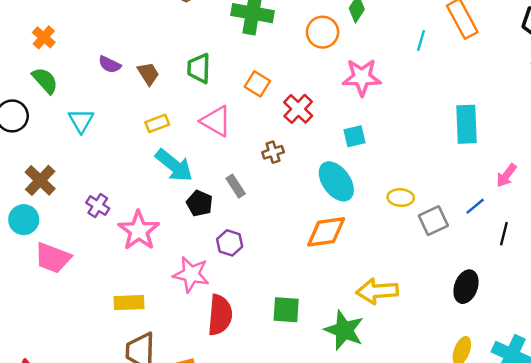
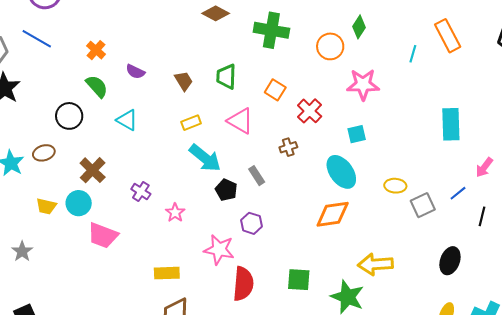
purple semicircle: (110, 64) -> (135, 72), moved
cyan triangle: (81, 121) -> (127, 120), turned -30
pink star: (139, 230) -> (175, 213), size x0.6

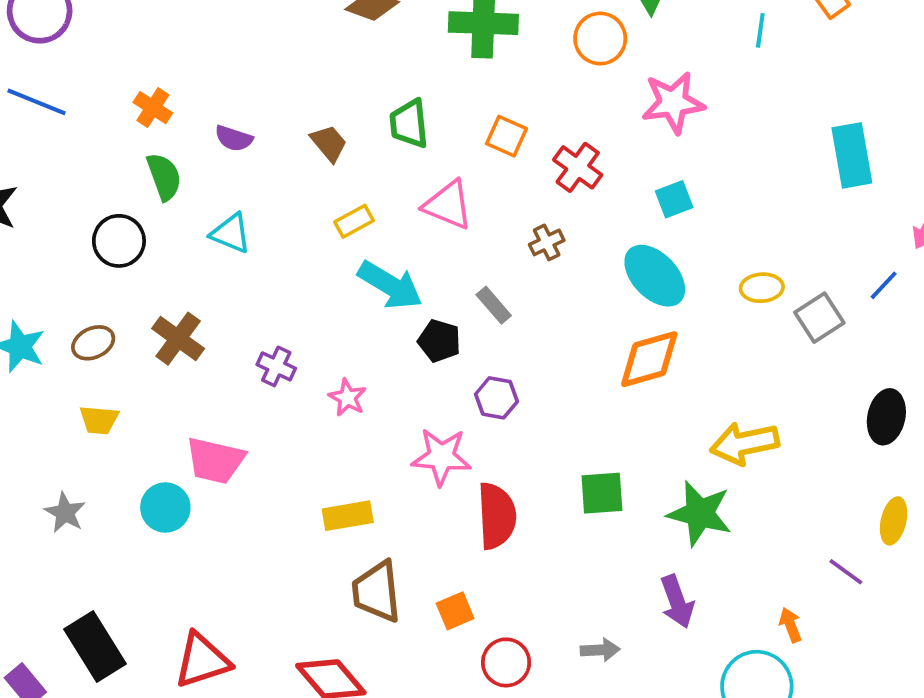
green semicircle: (97, 86) -> (164, 177), turned 30
brown ellipse: (44, 153) -> (93, 343), moved
cyan circle: (79, 203) -> (165, 507), moved

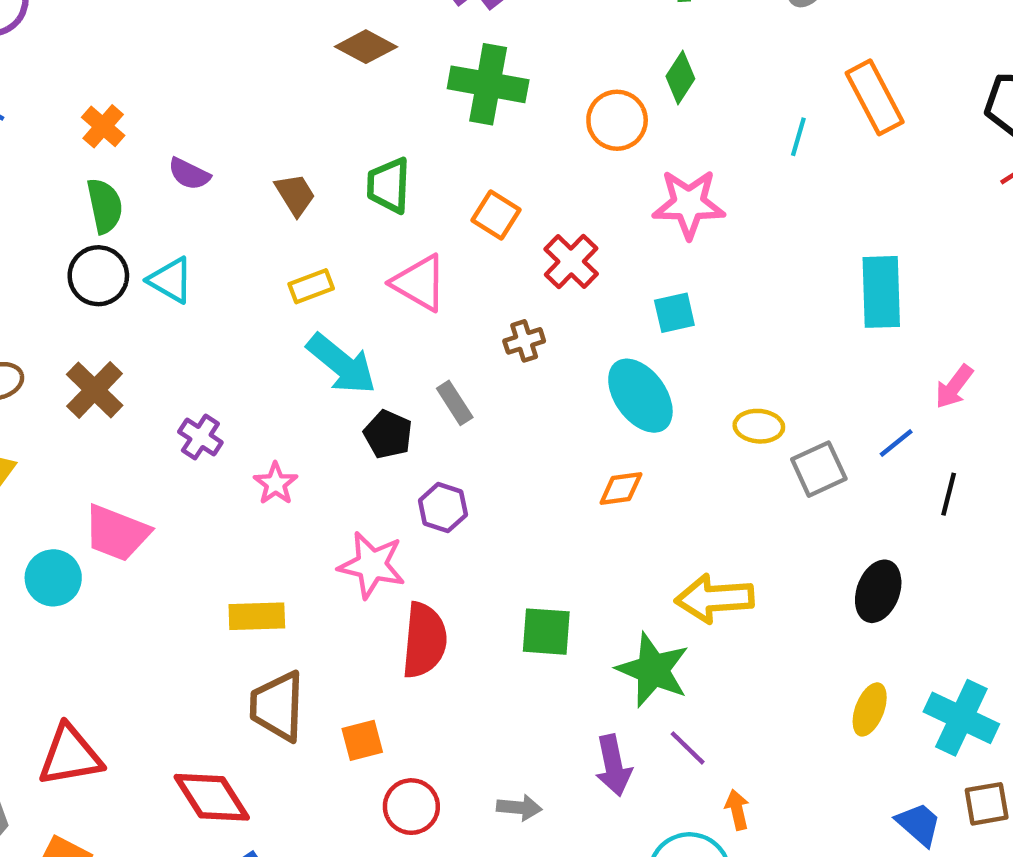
black circle: (119, 241) -> (98, 276), moved
orange diamond: (649, 359) -> (621, 489), size x0.6
purple line: (846, 572) -> (688, 748), moved

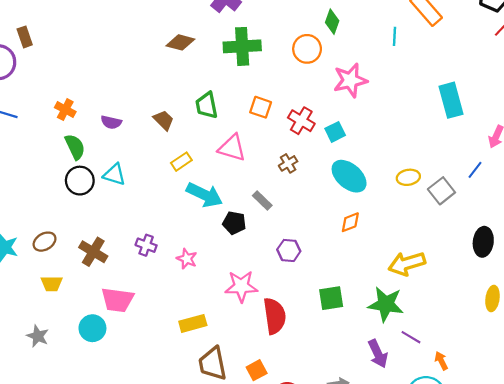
cyan square: (674, 313) -> (335, 132), moved
brown cross: (95, 390) -> (93, 252), moved
purple hexagon: (443, 508) -> (289, 250), moved

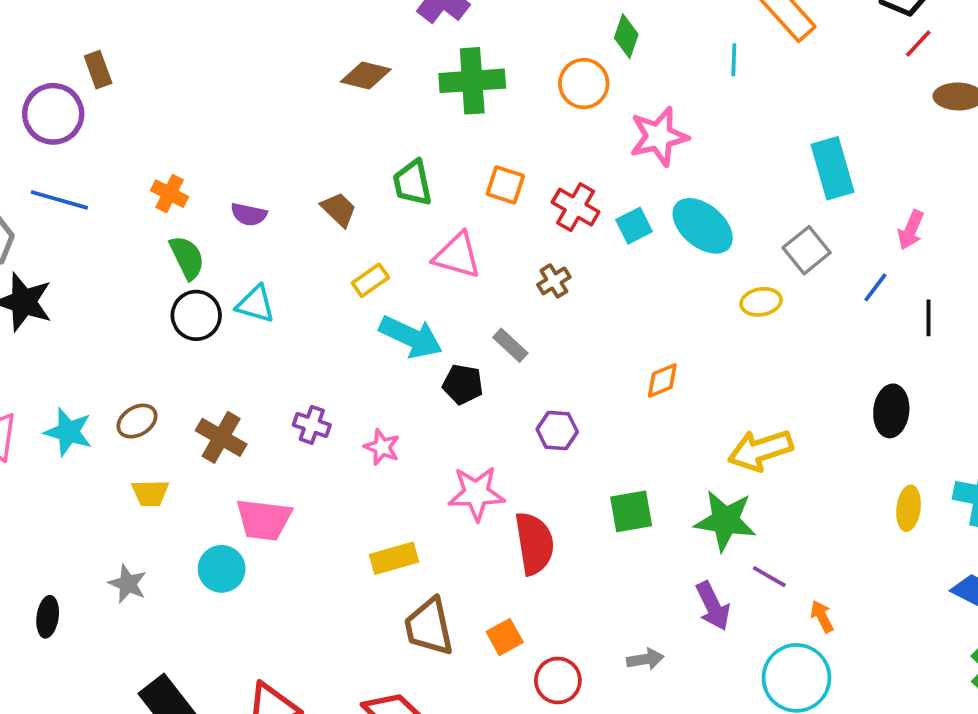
cyan ellipse: (349, 176) -> (703, 226), moved
gray square: (441, 191) -> (807, 250), moved

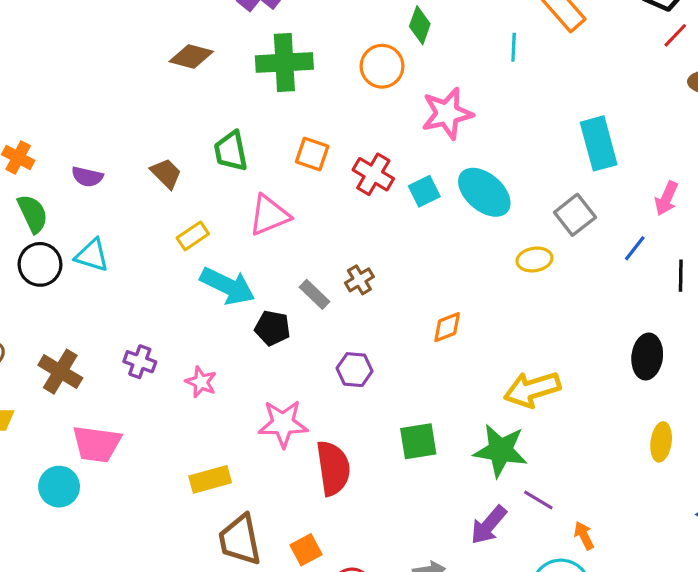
pink triangle: (457, 255) -> (269, 215), turned -39
brown cross: (554, 281) -> (359, 280), moved
purple arrow: (713, 606) -> (489, 525), turned 66

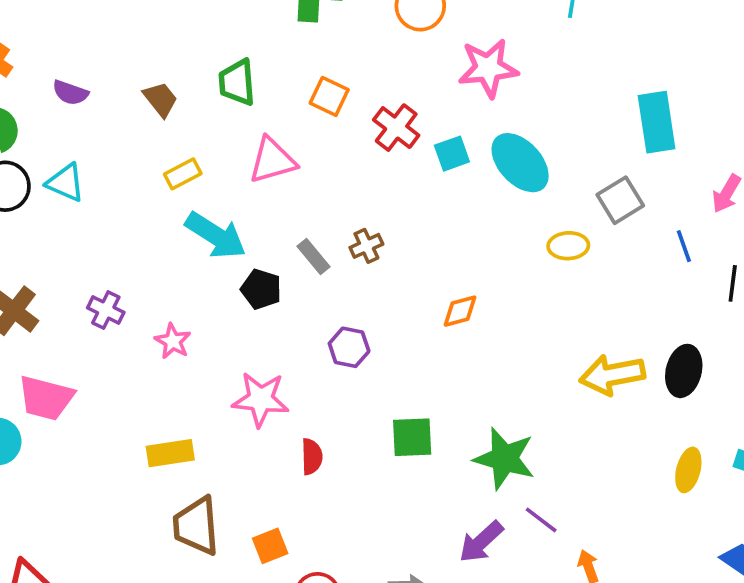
blue line: (635, 248) -> (684, 246), turned -64
yellow arrow: (532, 389) -> (612, 375), moved
red semicircle: (333, 468) -> (312, 457), size x0.6

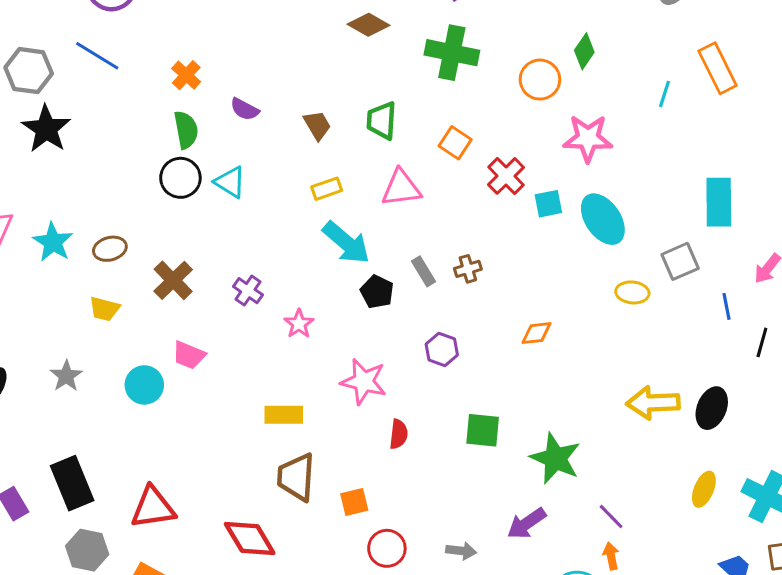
pink trapezoid: (46, 398) -> (189, 355), size x0.7
purple line: (541, 520) -> (611, 517), moved

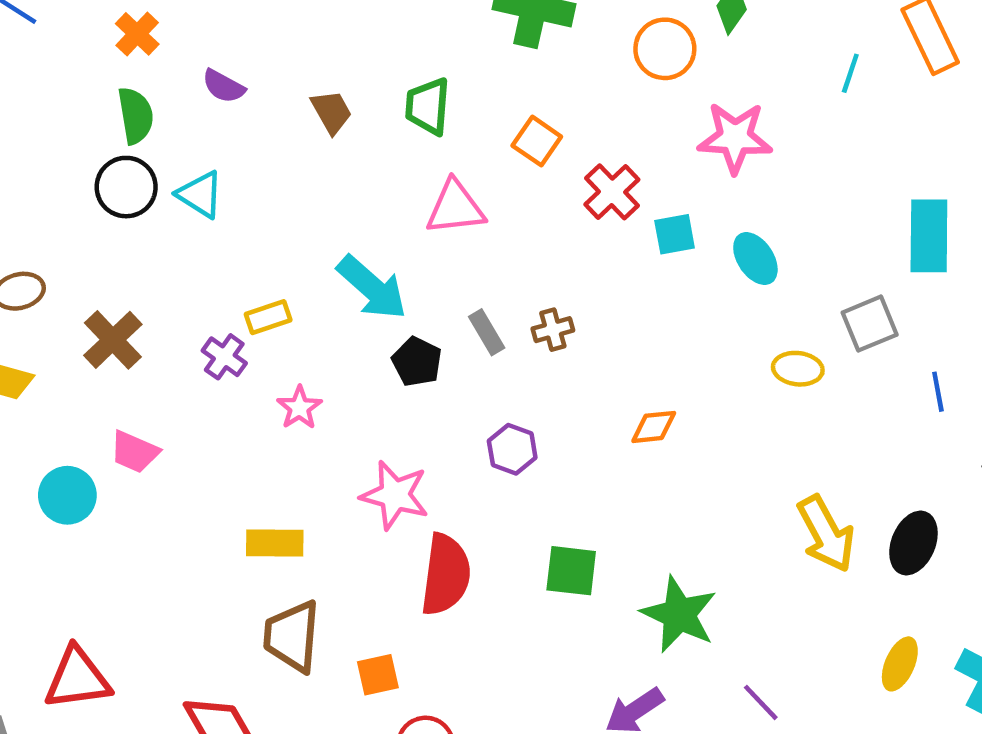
yellow rectangle: (327, 189) -> (268, 317), moved
cyan ellipse: (603, 219) -> (755, 259), size x0.7
yellow arrow: (653, 403) -> (826, 534), turned -117
red semicircle: (399, 434) -> (446, 575), size x1.8

